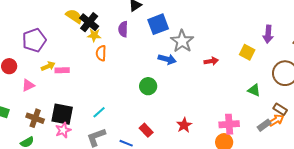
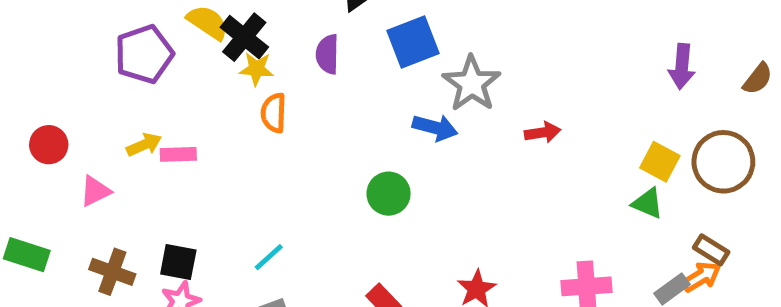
purple pentagon: (34, 40) -> (144, 54), moved
yellow square: (247, 52) -> (660, 162), moved
black square: (62, 114) -> (178, 262), size x0.7

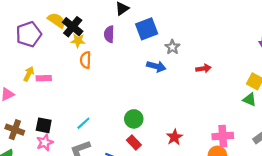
gray star: (472, 84) -> (172, 47), size x0.6
yellow arrow: (144, 145) -> (29, 74), turned -40
green circle: (389, 194) -> (134, 119), moved

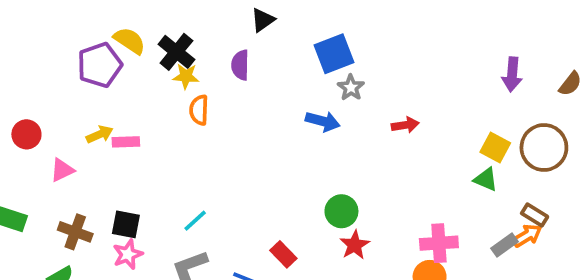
yellow semicircle: (57, 20) -> (130, 41), moved
blue square: (147, 29) -> (334, 54), moved
yellow arrow: (29, 74) -> (100, 134), turned 40
green circle: (134, 119) -> (341, 211), moved

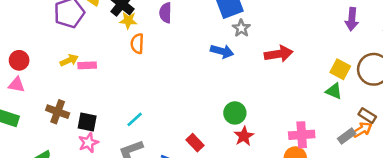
red arrow: (405, 125) -> (279, 54), size x1.5
pink triangle: (62, 170) -> (16, 85), moved, turned 36
brown cross: (75, 232) -> (58, 112), moved

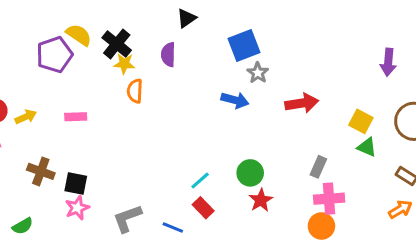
yellow arrow: (69, 60) -> (26, 117), moved
yellow square: (340, 69) -> (361, 121), moved
cyan line: (135, 119) -> (200, 180), moved
orange arrow: (362, 130) -> (400, 209), moved
gray rectangle: (347, 136) -> (318, 167), moved, turned -30

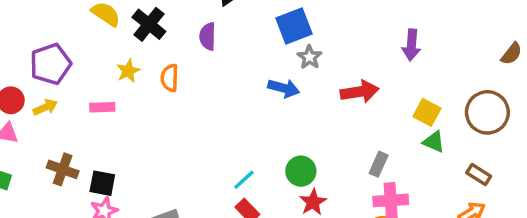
purple pentagon: (54, 55) -> (51, 64), moved
purple arrow: (388, 62) -> (411, 45), moved
yellow star: (124, 64) -> (128, 71), moved, turned -30

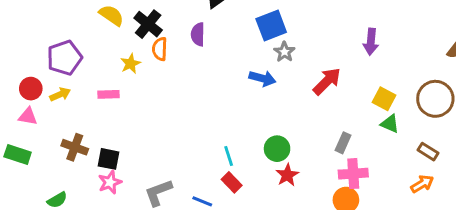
orange semicircle: (170, 78) -> (160, 49), moved
red arrow: (360, 92) -> (327, 81), turned -36
cyan line: (244, 180) -> (229, 156), turned -66

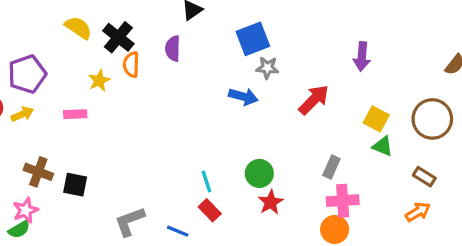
gray star: (284, 52) -> (267, 68), turned -30
pink star: (110, 182) -> (25, 210), moved

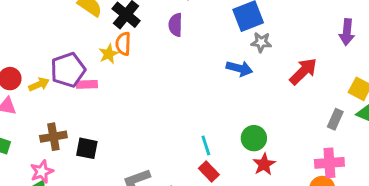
orange semicircle: (131, 65) -> (123, 44), moved
purple pentagon: (27, 74) -> (68, 70), moved
gray rectangle: (331, 167) -> (335, 119), moved
brown cross: (38, 172) -> (53, 137), turned -30

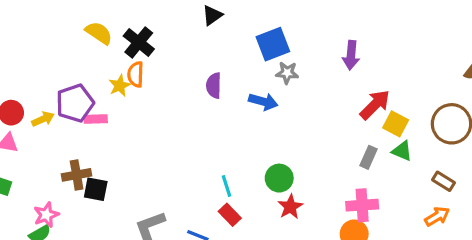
purple semicircle: (175, 25) -> (214, 86), moved
purple arrow: (347, 32) -> (351, 55), moved
red arrow: (303, 71) -> (375, 105), moved
brown cross: (53, 137) -> (77, 175), moved

